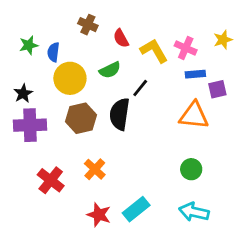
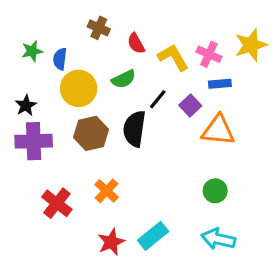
yellow star: (223, 40) -> (251, 45), size x1.5
purple square: (217, 89) -> (190, 105), moved, turned -30
red star: (99, 215) -> (111, 242), turned 30

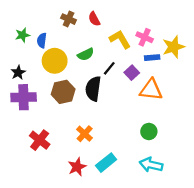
red semicircle: (136, 43) -> (94, 19), moved
yellow star: (251, 45) -> (174, 47), moved
orange cross: (107, 191) -> (85, 134), moved

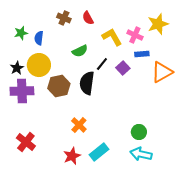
yellow star: (174, 47) -> (158, 24), moved
yellow circle: (55, 61) -> (39, 65), moved
orange triangle: (151, 90) -> (162, 72), moved, turned -35
green circle: (149, 131) -> (139, 132), moved
red cross: (40, 140) -> (26, 142), moved

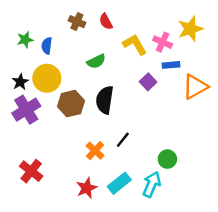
black line: (102, 64) -> (123, 140), moved
purple cross: (22, 91) -> (26, 110), turned -30
cyan arrow: (141, 154) -> (152, 184), moved, turned 100

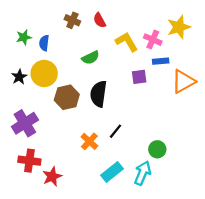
purple square: (148, 82) -> (139, 77), turned 35
purple cross: (26, 110) -> (25, 123), moved
red cross: (31, 171) -> (29, 161), turned -30
red star: (87, 188) -> (52, 176), moved

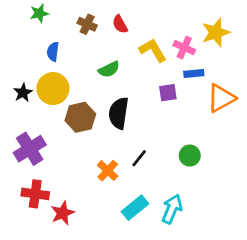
green star: (24, 37) -> (39, 13), moved
green circle: (157, 149) -> (190, 156), moved

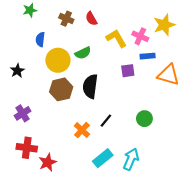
yellow circle: (53, 89) -> (58, 60), moved
orange triangle: (221, 98) -> (168, 75), turned 45
purple cross: (30, 149) -> (23, 113), size x0.7

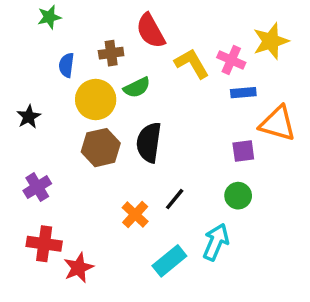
brown cross: (66, 19) -> (111, 53), moved, turned -32
red semicircle: (91, 19) -> (151, 31), size x1.5
purple square: (128, 71) -> (243, 151), moved
cyan arrow: (131, 159) -> (216, 242), moved

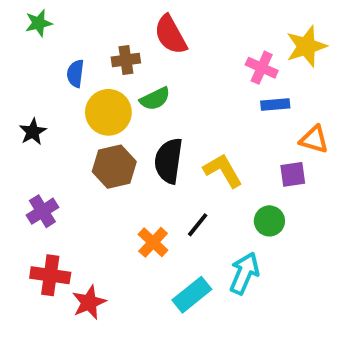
green star: (49, 17) -> (39, 23), moved
yellow L-shape: (192, 63) -> (223, 170), moved
orange triangle: (278, 124) -> (314, 139), size x0.7
purple square: (243, 151) -> (293, 174), moved

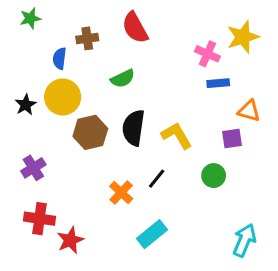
brown cross: (126, 60) -> (87, 38), moved
yellow circle: (108, 112) -> (63, 97), moved
cyan arrow: (244, 273) -> (244, 240), moved

